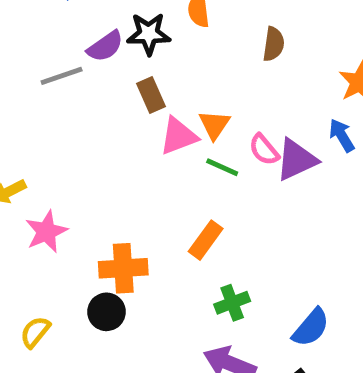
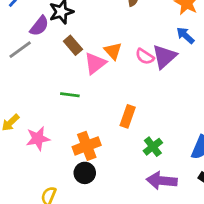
green line: (222, 167) -> (70, 95), moved
pink star: (46, 232) -> (38, 139), turned 30

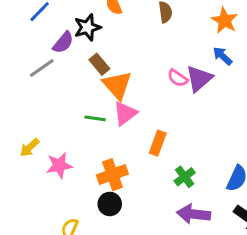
orange triangle: (113, 51) -> (117, 85), moved, size x1.5
pink triangle: (95, 63) -> (125, 113), moved

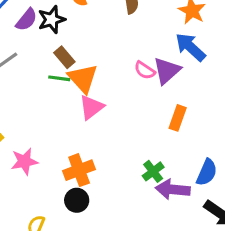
purple semicircle: (63, 42) -> (26, 20), moved
blue arrow: (223, 56) -> (190, 47), size x1.5
green line: (95, 118) -> (59, 78), moved
orange rectangle: (158, 143) -> (178, 118), moved
purple arrow: (194, 214) -> (173, 189), moved

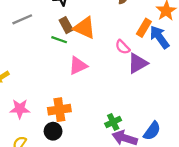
purple triangle: (167, 71) -> (138, 63), moved
orange triangle: (83, 78) -> (84, 28), moved, turned -35
orange rectangle: (178, 118) -> (144, 28), moved
pink star: (24, 161) -> (20, 109), moved

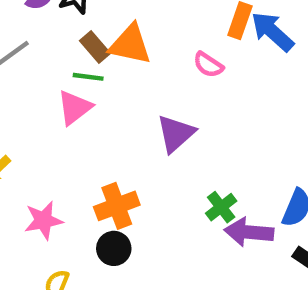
purple triangle: (138, 63) -> (176, 134), moved
pink triangle: (78, 66) -> (75, 107), moved

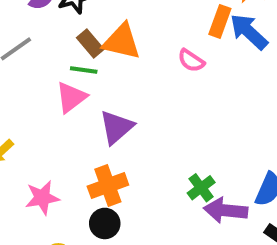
purple triangle: (176, 134) -> (116, 127), moved

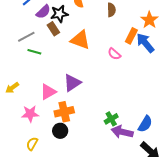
brown rectangle: (90, 43) -> (53, 29), moved
green line: (84, 70) -> (34, 52), moved
pink triangle: (71, 97) -> (48, 92), moved

